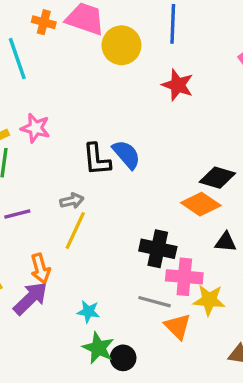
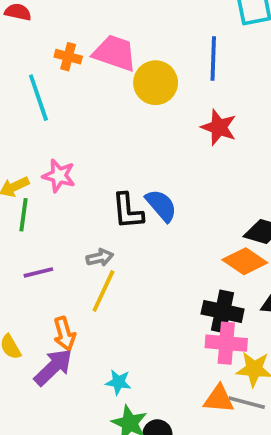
black cross: (158, 249) -> (223, 311), moved
gray line: (155, 302) -> (247, 403), moved
orange triangle: (178, 326) -> (219, 399), turned -40

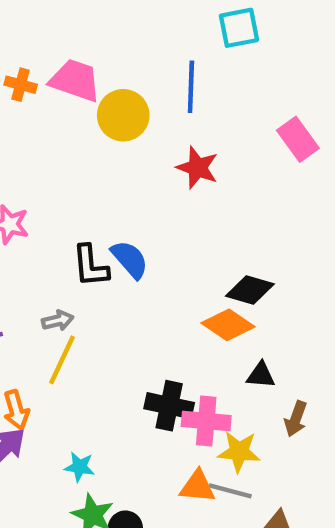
black cross: (223, 311) -> (169, 406), moved

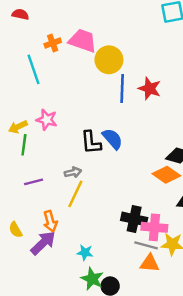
orange cross: (21, 85) -> (53, 43), turned -35
blue line: (191, 87) -> (122, 89), moved
gray line: (230, 491) -> (146, 245), moved

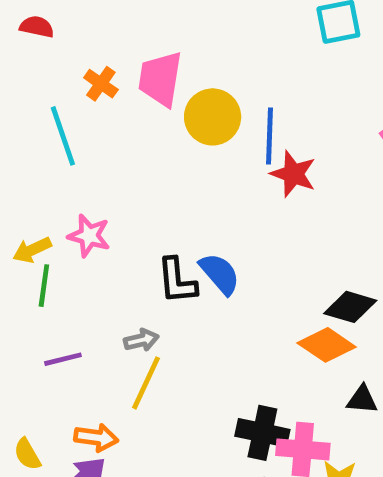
pink trapezoid: (83, 41) -> (160, 79), turned -100
orange cross: (53, 43) -> (101, 84), turned -35
blue line: (122, 89) -> (270, 136), moved
orange arrow: (50, 221) -> (96, 438), turned -66

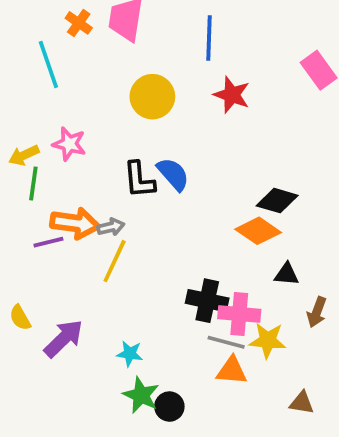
yellow circle: (213, 117) -> (152, 97), moved
blue line: (270, 136) -> (209, 38), moved
orange arrow: (96, 438) -> (75, 223), moved, size x1.4

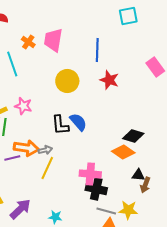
brown arrow: (317, 312) -> (145, 185), moved
pink cross: (239, 314) -> (90, 174), moved

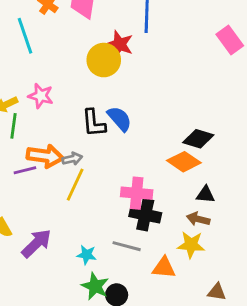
red star: (109, 80) -> (119, 44), moved
brown arrow: (145, 185) -> (198, 219), moved, turned 84
gray line: (106, 211) -> (127, 246), moved

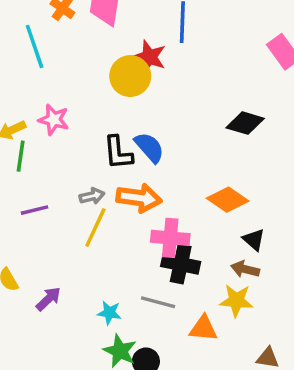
black diamond: (198, 139) -> (245, 123), moved
orange arrow: (45, 156) -> (139, 198), moved
black triangle: (205, 195) -> (254, 240), turned 36
purple arrow: (36, 243) -> (48, 299), size x0.7

